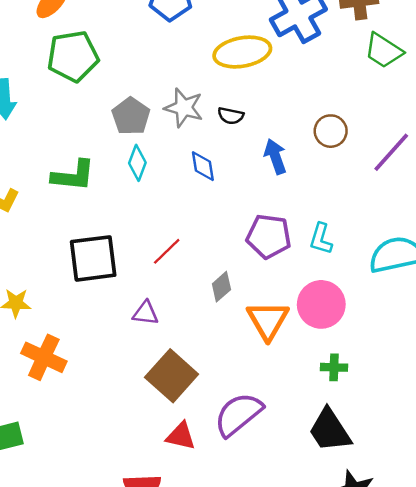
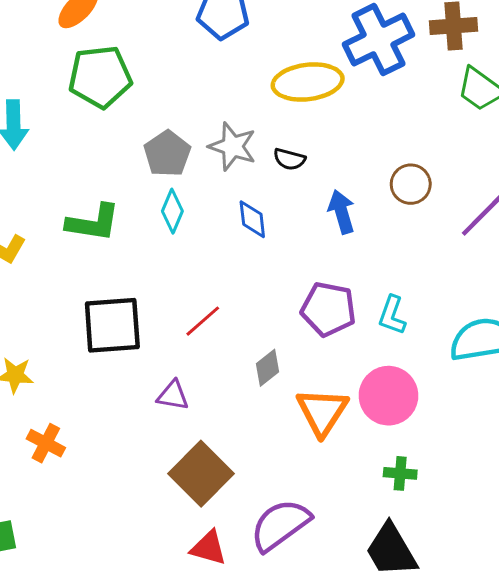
orange cross: (44, 357) -> (46, 443), size x0.7

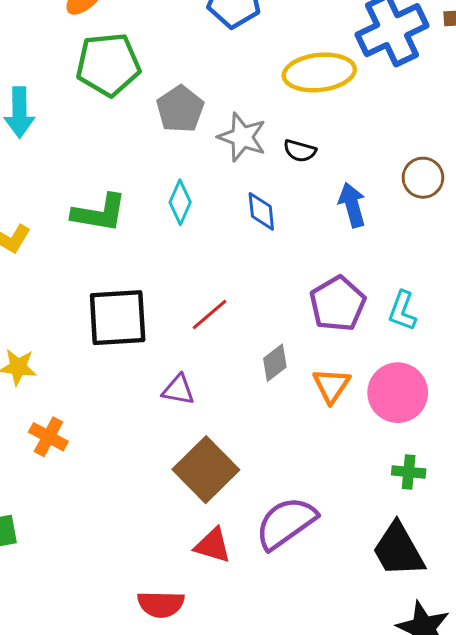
gray pentagon: (167, 154) -> (180, 109), moved
purple pentagon: (328, 309) -> (338, 304), turned 30
orange triangle: (322, 412) -> (331, 385), moved, size x0.7

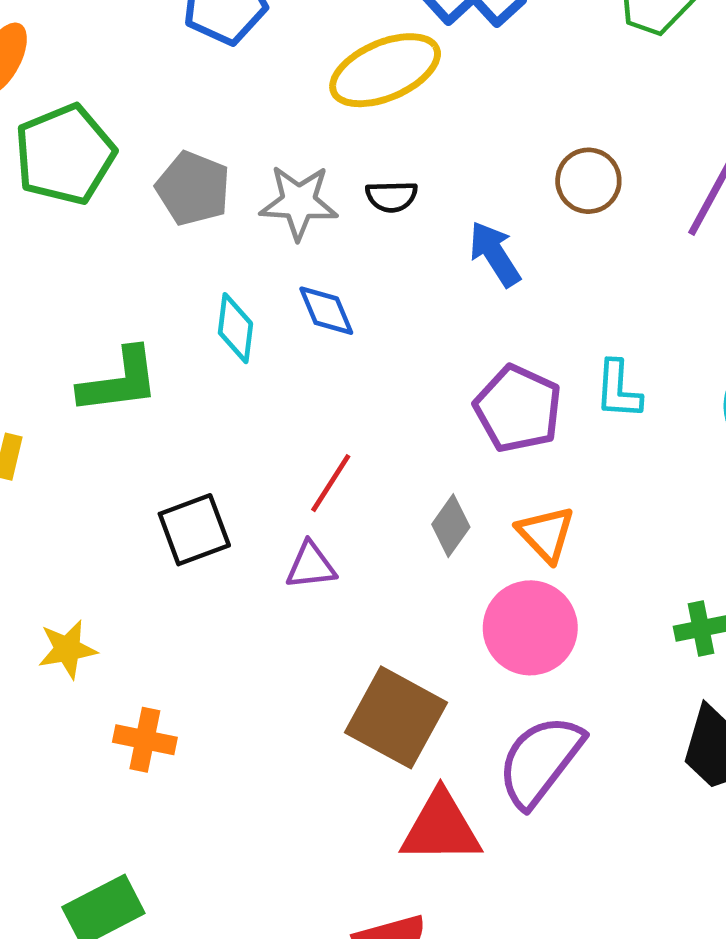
blue diamond: (261, 211) -> (326, 311), moved
black square: (118, 318) -> (194, 530), size x0.7
purple triangle: (178, 390) -> (311, 566), moved
pink circle: (398, 393) -> (530, 628), moved
red triangle: (213, 545) -> (441, 828), size x1.4

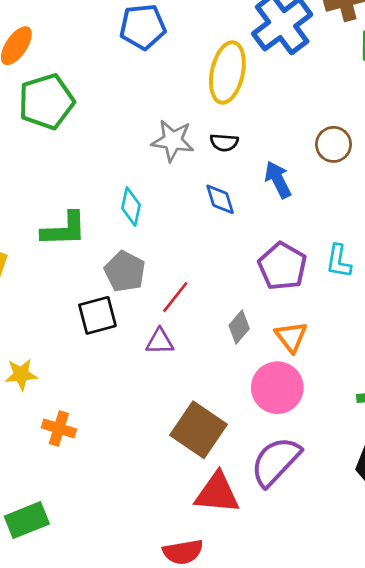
yellow ellipse: (385, 70) -> (227, 72), turned -60
gray pentagon: (193, 188) -> (125, 271), moved
blue diamond: (326, 311) -> (220, 199), moved

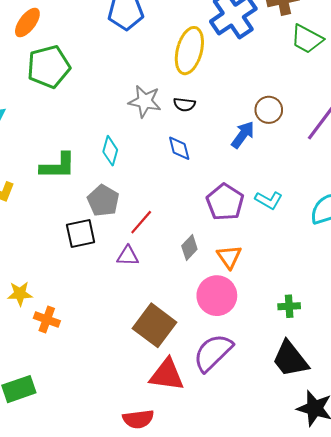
blue arrow: (278, 180) -> (243, 135), moved, turned 60
cyan L-shape: (339, 261) -> (269, 200), turned -72
yellow star: (21, 374) -> (20, 294), moved

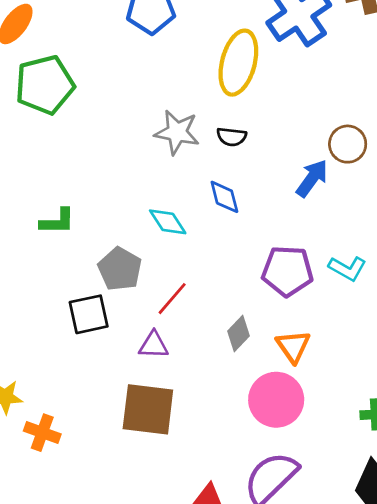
cyan diamond: (110, 151) -> (168, 222), moved, turned -48
green L-shape: (58, 166) -> (57, 221), size x0.7
purple pentagon: (225, 202) -> (287, 271), turned -30
brown square: (155, 325) -> (148, 409), moved, turned -30

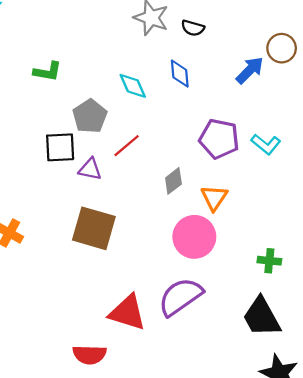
purple triangle: (154, 345) -> (90, 169), moved

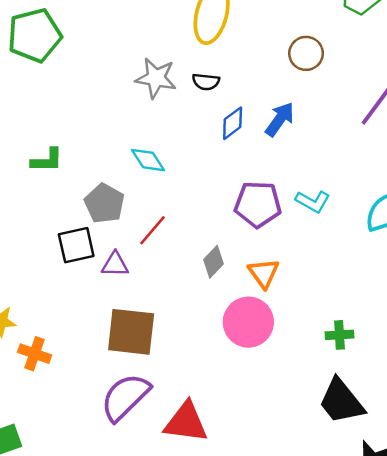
brown circle: (282, 48) -> (306, 53), moved
blue diamond: (180, 74) -> (233, 123), moved, turned 68
purple semicircle: (180, 297) -> (125, 397), moved

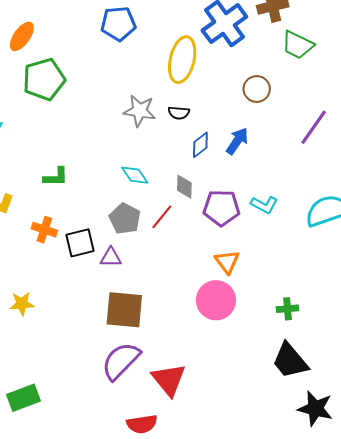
gray pentagon: (104, 203) -> (125, 219), moved
red line: (152, 230) -> (162, 217), moved
gray diamond: (213, 262) -> (184, 187), moved, turned -40
orange cross: (35, 354) -> (44, 230), moved
red triangle: (186, 422) -> (169, 380), turned 45

